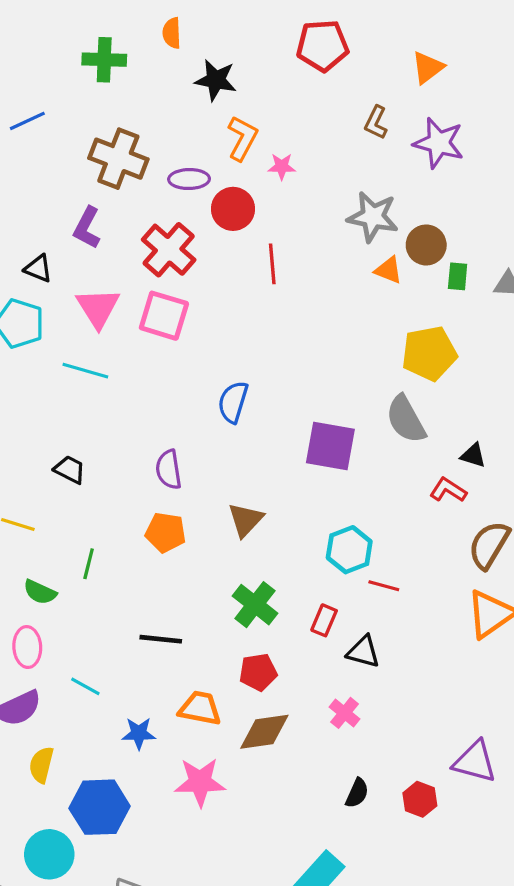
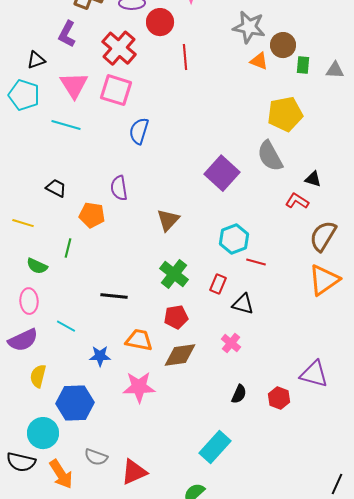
black triangle: (38, 269) -> (36, 60), turned -42
blue semicircle: (233, 402) -> (139, 131), moved
purple square: (330, 446) -> (222, 173), turned 32
orange pentagon: (165, 532) -> (92, 215), moved

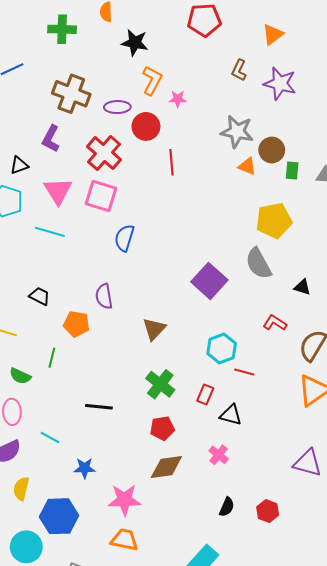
red L-shape: (297, 201) -> (275, 323), moved
orange trapezoid: (139, 340) -> (124, 540), moved
purple triangle: (314, 374) -> (308, 463), moved

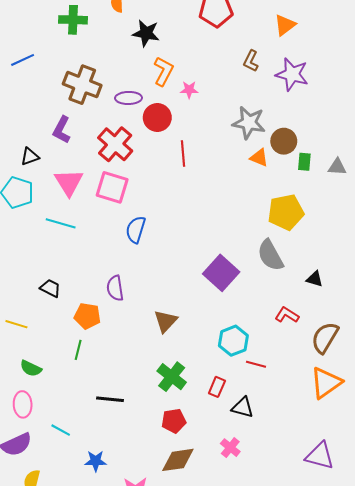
green line: (52, 358) -> (78, 350), moved

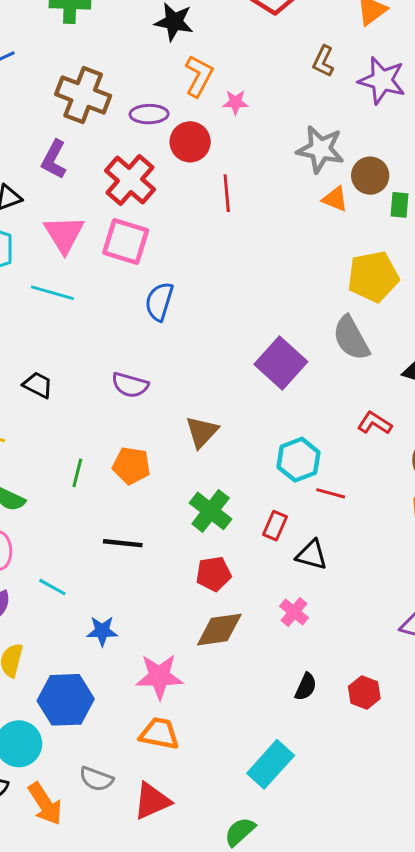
purple semicircle: (115, 288) -> (130, 385), turned -65
orange pentagon: (87, 316) -> (131, 466), moved

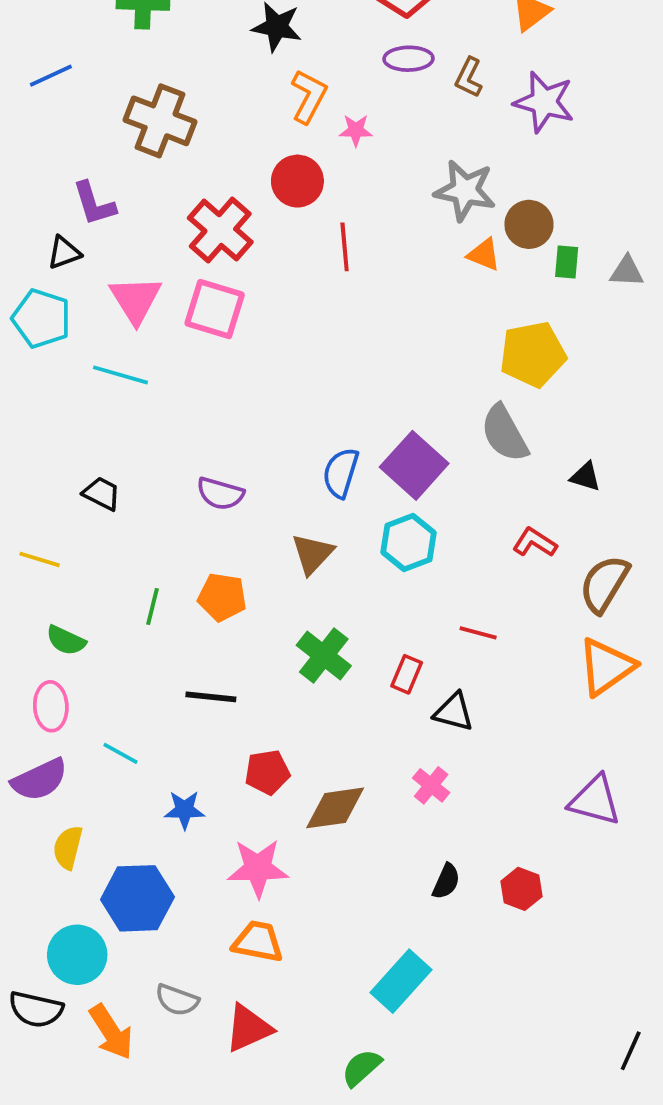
purple ellipse: (149, 114) -> (409, 59), moved
purple L-shape: (54, 159) -> (94, 204), moved, turned -45
blue semicircle: (159, 302) -> (341, 473), moved
cyan hexagon: (298, 460) -> (409, 543), moved
red pentagon: (213, 574) -> (267, 772), moved

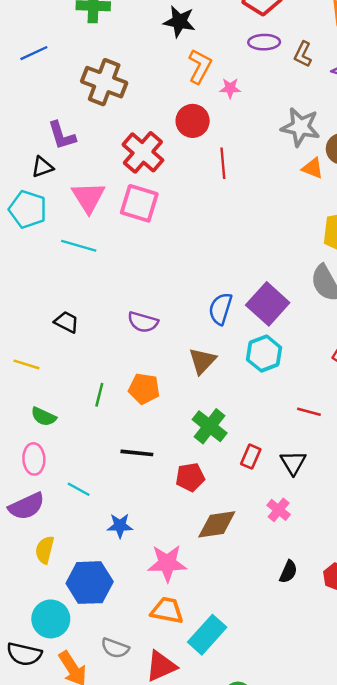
red rectangle: (407, 674) -> (251, 457), moved
black triangle: (454, 712) -> (293, 463), turned 44
red pentagon: (267, 772) -> (190, 477), moved
cyan rectangle: (401, 981) -> (207, 635), moved

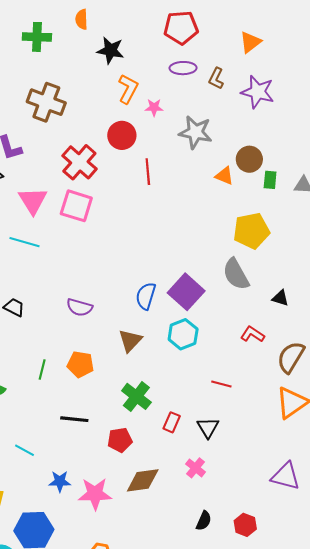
gray star: (300, 127) -> (195, 132), moved
pink star: (167, 563) -> (95, 494), moved

